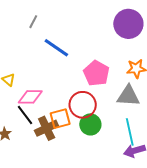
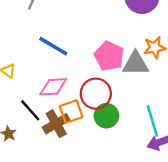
blue line: (56, 48) -> (53, 46), moved
gray triangle: (128, 96) -> (135, 64), moved
pink diamond: (30, 97) -> (53, 87), moved

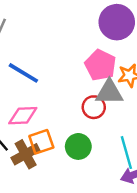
pink pentagon: (109, 56) -> (100, 65), moved
red circle: (96, 94) -> (94, 107), moved, size x0.7

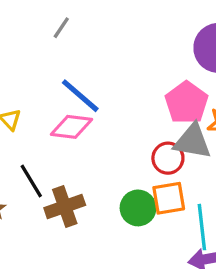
pink diamond: (23, 116) -> (72, 127), moved
orange square: (41, 142) -> (169, 198), moved

